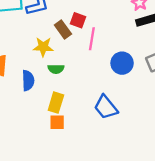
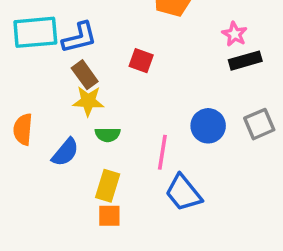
brown rectangle: (63, 29) -> (85, 75), moved
pink line: (92, 39) -> (162, 152), moved
blue semicircle: (28, 80) -> (65, 152), turned 42

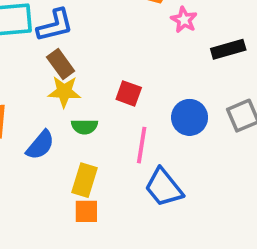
pink star: (235, 34) -> (184, 20), moved
red square: (141, 61) -> (129, 93), moved

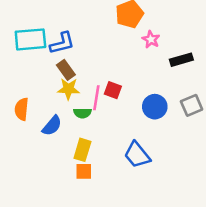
pink line: (142, 145) -> (96, 98), moved

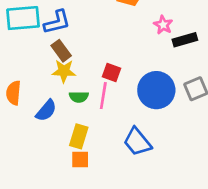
pink star: (151, 39) -> (163, 25), moved
pink line: (96, 98) -> (103, 96), moved
blue circle: (155, 107) -> (156, 90), size x1.4

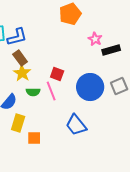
yellow star: (64, 71) -> (22, 73), turned 30
pink line: (103, 96) -> (51, 91), turned -30
yellow rectangle: (79, 136) -> (18, 123), moved

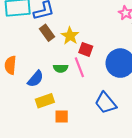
yellow star: (22, 73) -> (70, 36), moved
yellow rectangle: (18, 123) -> (45, 101), turned 54

